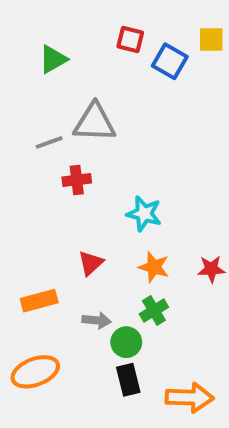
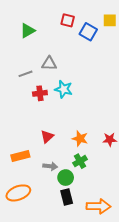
gray triangle: (95, 123) -> (49, 64), size x0.7
cyan star: (144, 214) -> (64, 89), moved

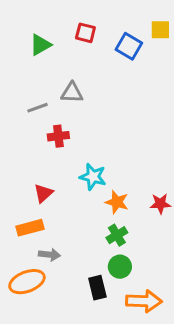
red square: (68, 20) -> (85, 33), moved
cyan star: (64, 89) -> (93, 177), moved
red triangle: (47, 136) -> (43, 193), moved
gray arrow: (50, 166) -> (49, 255), moved
green circle: (66, 178) -> (120, 267), moved

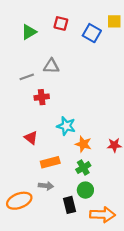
red triangle: (43, 193) -> (31, 138), turned -40
orange rectangle: (30, 228) -> (50, 162), moved
gray arrow: (49, 255) -> (46, 186), moved

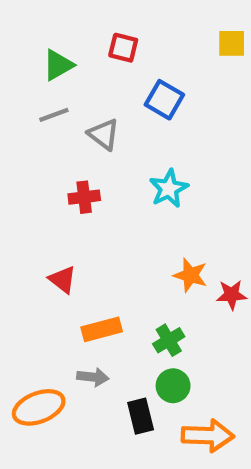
blue square: (92, 33) -> (164, 100), moved
gray triangle: (51, 66) -> (104, 134), turned 35
gray line: (27, 77) -> (54, 115), moved
cyan star: (66, 126) -> (169, 189), moved, turned 30
orange star: (83, 144) -> (190, 275), moved

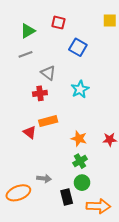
gray triangle: (104, 134) -> (48, 73), moved
orange star: (190, 275) -> (79, 138), moved
orange rectangle: (102, 329) -> (48, 121), moved

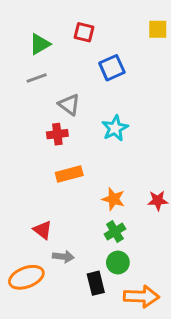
blue square: (78, 47) -> (112, 68), turned 36
red triangle: (30, 132) -> (43, 230), moved

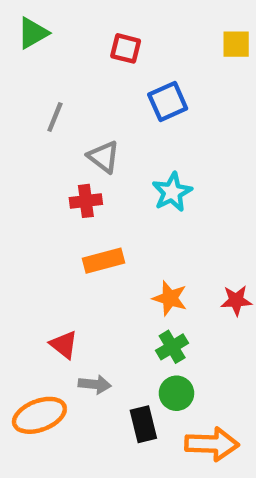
green triangle: (40, 44) -> (33, 33), moved
gray line: (37, 78) -> (55, 117), turned -48

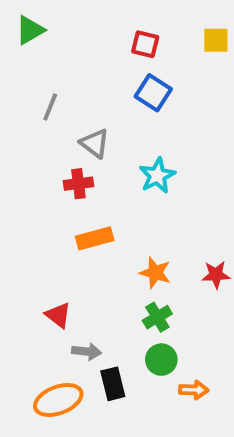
red square: (126, 48) -> (145, 44), moved
blue square: (168, 102) -> (153, 93), turned -33
orange ellipse: (39, 415) -> (58, 400), moved
black rectangle: (143, 424) -> (113, 384), moved
orange arrow: (212, 444) -> (194, 390), moved, size x0.6

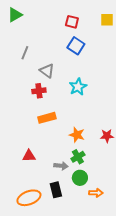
red triangle: (58, 315) -> (29, 156), turned -40
gray arrow: (87, 351) -> (61, 166), moved

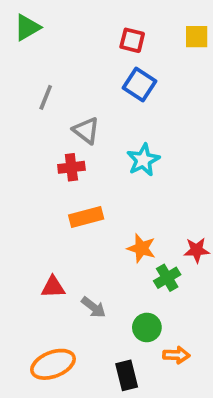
green cross: (78, 157) -> (167, 278), moved
gray arrow: (61, 166) -> (94, 307), moved, turned 32
black rectangle: (56, 190) -> (127, 375), moved

